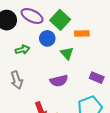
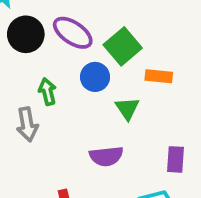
green arrow: (22, 50) -> (47, 92), turned -96
purple rectangle: (97, 78) -> (175, 159), turned 64
gray arrow: (17, 80) -> (27, 124), moved

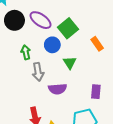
orange rectangle: (159, 76) -> (97, 44), moved, turned 48
gray arrow: (27, 124) -> (38, 72), moved

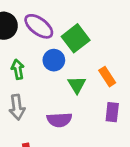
orange rectangle: (97, 44) -> (107, 77), moved
gray arrow: (38, 72) -> (17, 107), moved
purple rectangle: (96, 92) -> (112, 112), moved

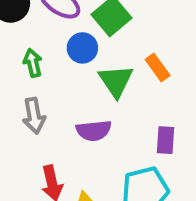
green triangle: (77, 85) -> (116, 81), size x1.4
purple rectangle: (112, 112) -> (165, 140), moved

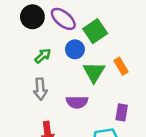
green arrow: (33, 63) -> (43, 56), turned 56

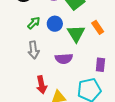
blue circle: (75, 49) -> (55, 24), moved

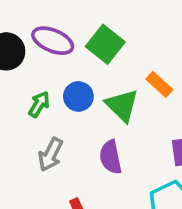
gray arrow: (33, 50) -> (50, 155), turned 48
purple semicircle: (64, 59) -> (111, 157), turned 96

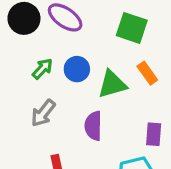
green square: (105, 44) -> (132, 28), moved, turned -32
green triangle: (122, 105) -> (112, 84), turned 48

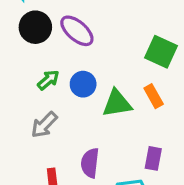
green square: (132, 28) -> (161, 52), moved
purple semicircle: (93, 126) -> (90, 163), moved

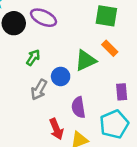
blue circle: (83, 84) -> (61, 76), moved

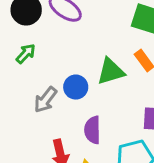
green arrow: (33, 58) -> (26, 54), moved

